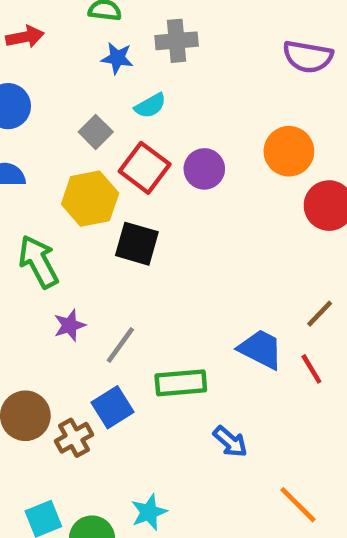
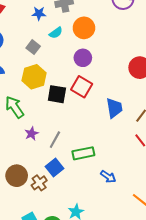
orange circle: (289, 151) -> (84, 28), moved
red square: (145, 168) -> (82, 87), moved
blue trapezoid: (261, 349) -> (114, 108), moved, turned 60

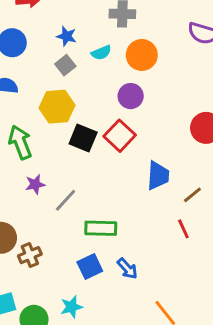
blue star: (39, 13) -> (67, 36), moved
blue square: (55, 167) -> (90, 267), moved

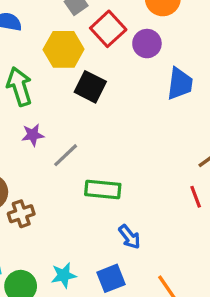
red square: (120, 136) -> (108, 29), moved
blue trapezoid: (158, 176) -> (180, 84), moved
blue square: (90, 267) -> (111, 278), moved

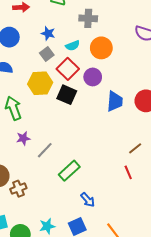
black square: (90, 87) -> (67, 95), moved
green rectangle: (103, 189) -> (69, 171), turned -45

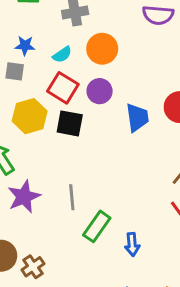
gray square: (47, 54) -> (15, 71), moved, turned -32
purple star: (23, 138) -> (24, 197), size x1.6
gray line: (45, 150) -> (72, 197), moved, turned -36
blue arrow: (88, 200) -> (132, 244), moved, turned 49

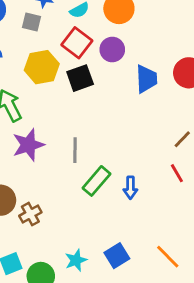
black square: (70, 123) -> (80, 78), turned -36
blue arrow: (132, 244) -> (130, 188), moved

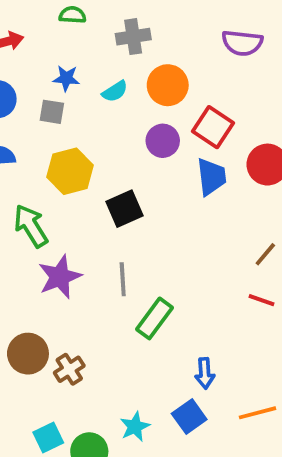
red square: (77, 43) -> (213, 127), moved
black square: (80, 78) -> (125, 209), moved
red line: (177, 173) -> (261, 300), turned -36
blue arrow: (130, 188) -> (205, 373), moved
orange line: (168, 257) -> (257, 413), turned -56

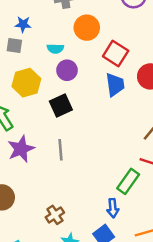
cyan semicircle: (115, 91) -> (55, 49), moved, turned 35
purple circle: (163, 141) -> (67, 70), moved
green rectangle: (155, 318) -> (128, 181), moved
brown cross: (69, 369) -> (55, 215), moved

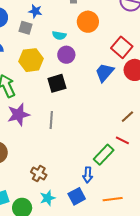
red square: (116, 54) -> (122, 47), moved
blue trapezoid: (115, 85) -> (105, 73), turned -140
brown cross: (55, 215) -> (39, 174), turned -35

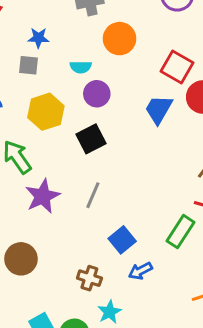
gray line: (51, 120) -> (93, 195), turned 30
blue arrow: (88, 175) -> (140, 271), moved, turned 70
blue square: (77, 196) -> (122, 240), moved

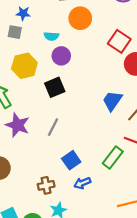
blue trapezoid: (159, 109) -> (112, 101), moved
purple star: (43, 196) -> (18, 125), turned -30
brown cross: (89, 278) -> (46, 185), turned -35

